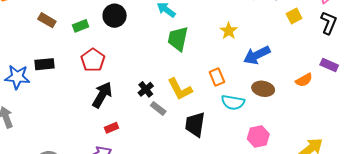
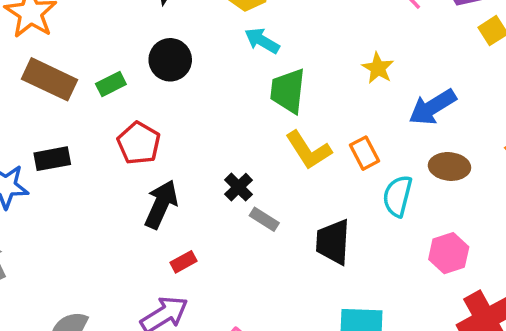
brown rectangle: (47, 20) -> (49, 79), size x1.6
yellow L-shape: (180, 89) -> (308, 150), moved
cyan semicircle: (233, 102) -> (397, 196), turned 100

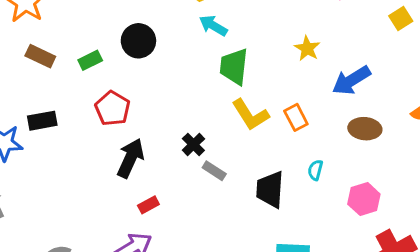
brown rectangle: (49, 79) -> (40, 56), size x0.7
cyan semicircle: (397, 196) -> (315, 170), moved, size x0.6

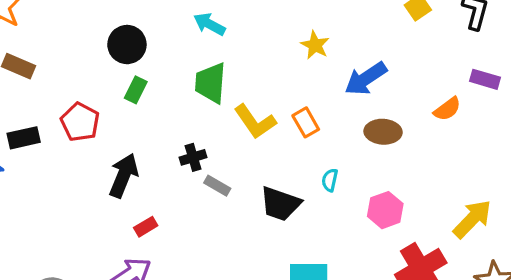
green rectangle: (90, 60) -> (136, 90), moved, turned -35
green trapezoid: (234, 67) -> (211, 83), moved
red pentagon: (113, 108) -> (80, 122), moved
black cross: (193, 145) -> (193, 157), turned 30
black trapezoid: (270, 189) -> (280, 204), turned -72

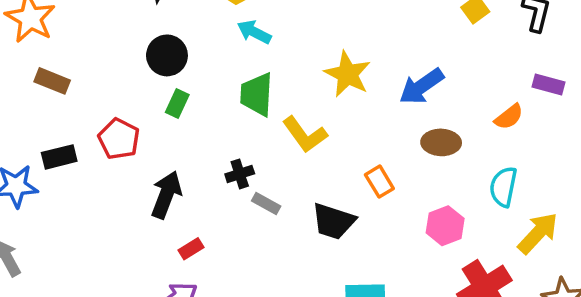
yellow star: (315, 45) -> (348, 74), moved, size x1.5
orange rectangle: (306, 122) -> (379, 182), moved
cyan semicircle: (330, 180) -> (503, 187), moved, size x1.6

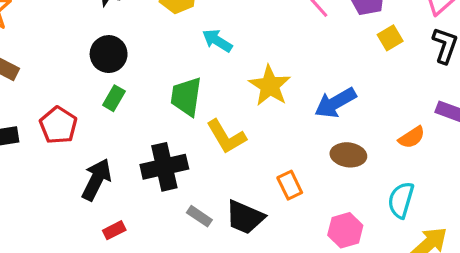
cyan arrow: (254, 32) -> (217, 41), moved
black cross: (240, 174) -> (164, 167), size x1.8
gray rectangle: (266, 203) -> (199, 216), moved

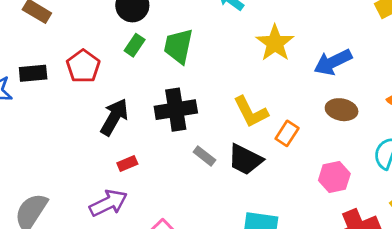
green trapezoid: (186, 97) -> (178, 46), moved
yellow L-shape: (226, 137) -> (251, 112), moved
orange rectangle: (290, 185) -> (287, 133), turned 55

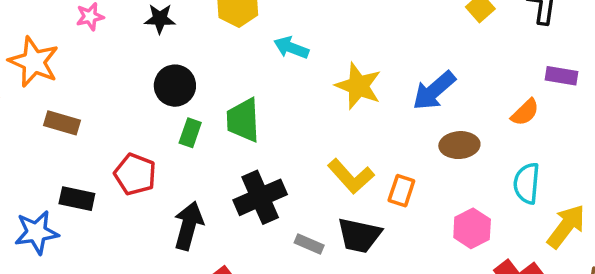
black rectangle: (33, 73) -> (77, 199), turned 32

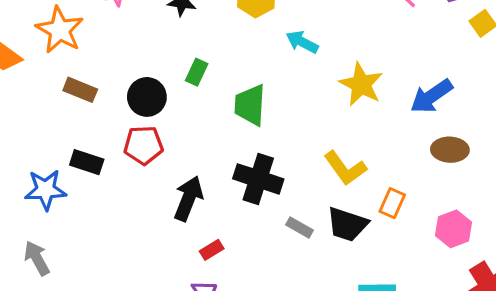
black circle: (175, 86) -> (147, 97), moved
green rectangle: (190, 133) -> (197, 72), moved
red pentagon: (135, 174) -> (143, 145), turned -30
orange rectangle: (401, 191) -> (392, 203), moved
black cross: (260, 197) -> (258, 179), turned 36

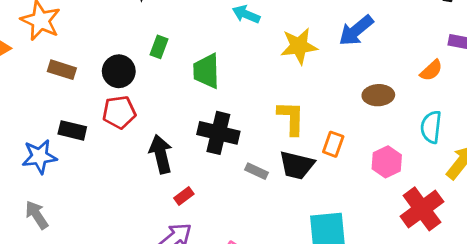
yellow star: (361, 84) -> (299, 46), turned -30
blue arrow: (431, 96) -> (356, 31), moved
yellow L-shape: (345, 168) -> (291, 118), turned -138
black arrow: (188, 198) -> (161, 154), turned -30

